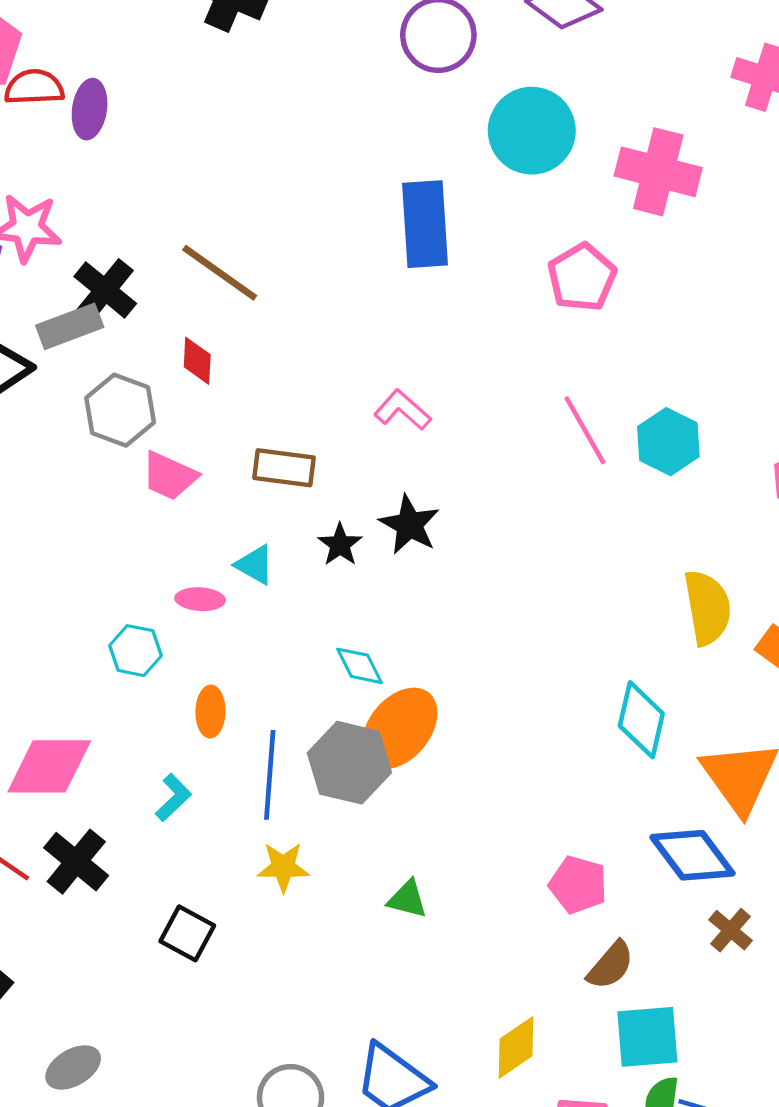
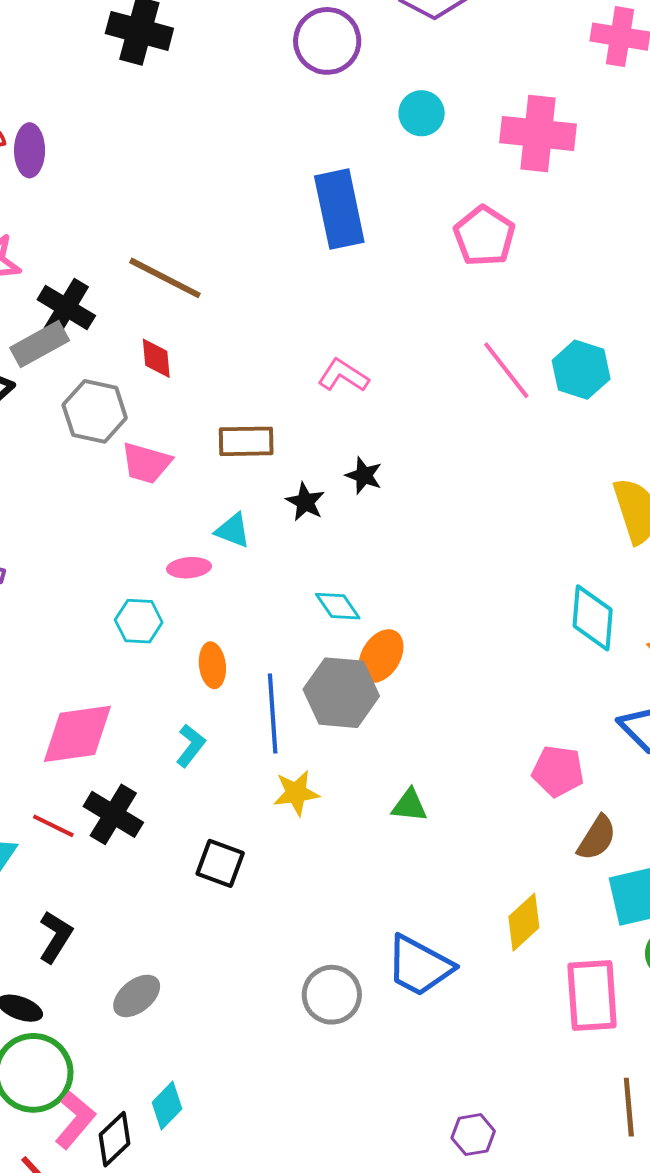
cyan circle: (532, 131) -> (422, 113), size x0.6
black star: (410, 525) -> (364, 476), size x0.7
orange ellipse: (400, 728) -> (381, 656), size x0.7

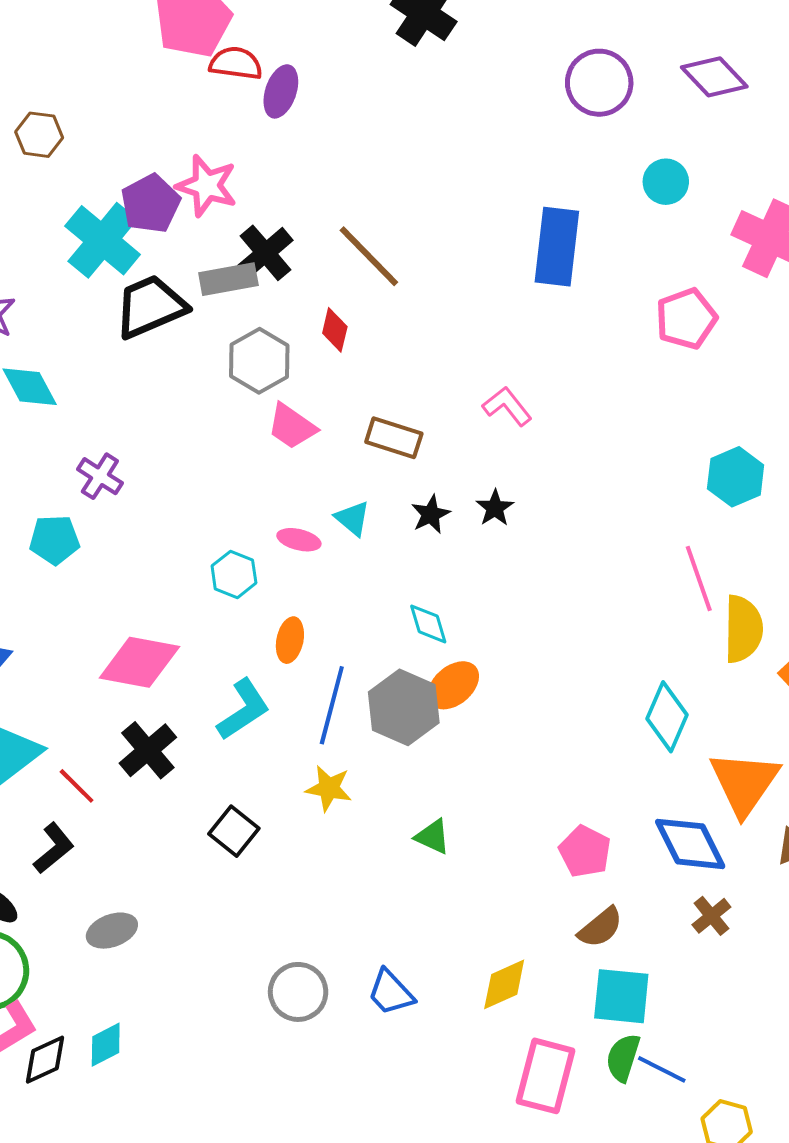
pink line: (506, 370) -> (699, 579), moved
cyan L-shape: (191, 746) -> (243, 710), size x1.5
red line: (53, 826) -> (77, 786), moved
blue trapezoid: (419, 966) -> (391, 992), size x0.7

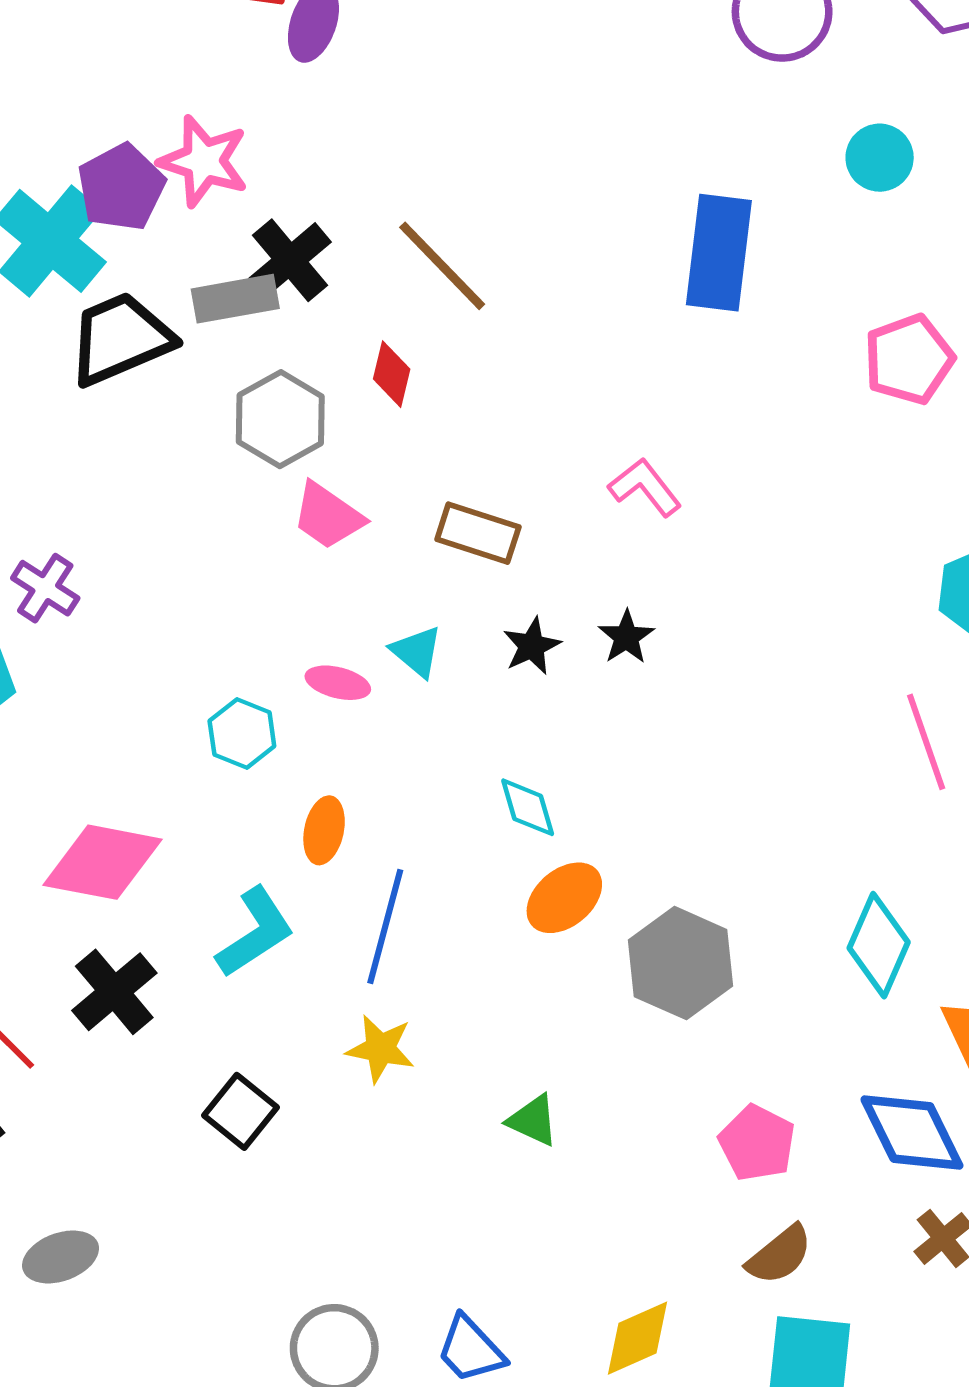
gray hexagon: (404, 707) -> (680, 963), moved

